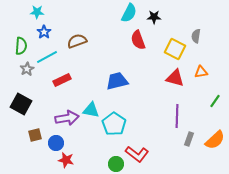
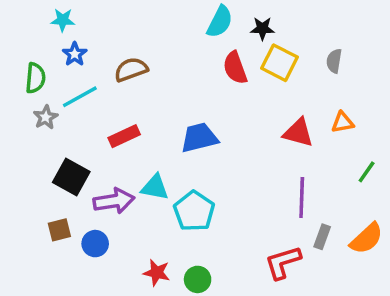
yellow square: (175, 49) -> (279, 63), moved
red rectangle: (62, 80) -> (124, 136), moved
black square: (21, 104) -> (71, 177), moved
red L-shape: (137, 154) -> (283, 262), moved, turned 125
red star: (66, 160) -> (157, 273), moved

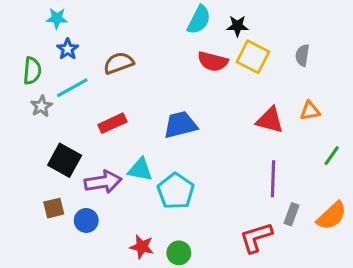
red semicircle: (235, 68) -> (213, 61), turned -56

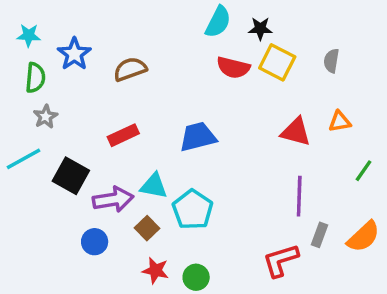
cyan star: (57, 18) -> (29, 35), moved
blue star: (68, 49) -> (74, 54), size x1.4
cyan line: (72, 88) -> (24, 159), moved
brown square: (54, 208) -> (147, 228), moved, turned -30

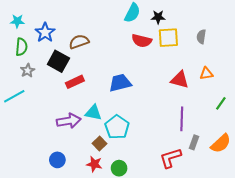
yellow square: (277, 62) -> (168, 38), turned -30
black square: (71, 176) -> (58, 61), moved
brown square: (147, 228) -> (100, 143), moved
blue circle: (95, 242) -> (57, 160), moved

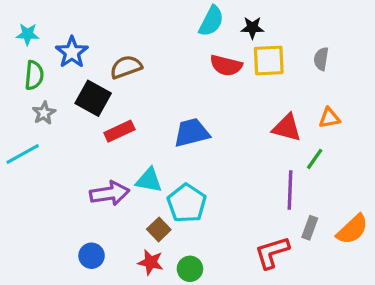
green line: (221, 103) -> (315, 159), moved

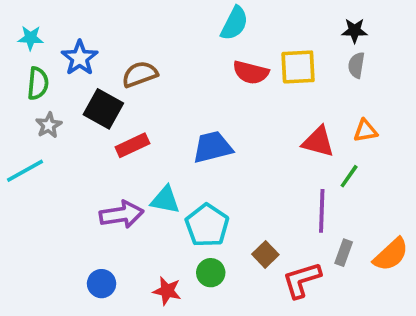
black star: (252, 28) -> (355, 31), moved
brown square: (159, 229) -> (265, 254), moved
green circle: (190, 269) -> (211, 273), moved

